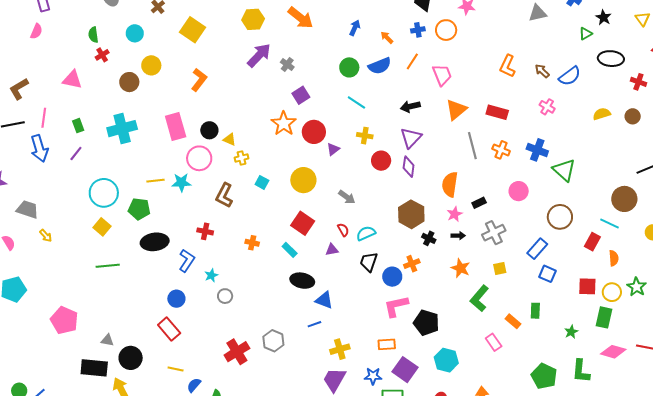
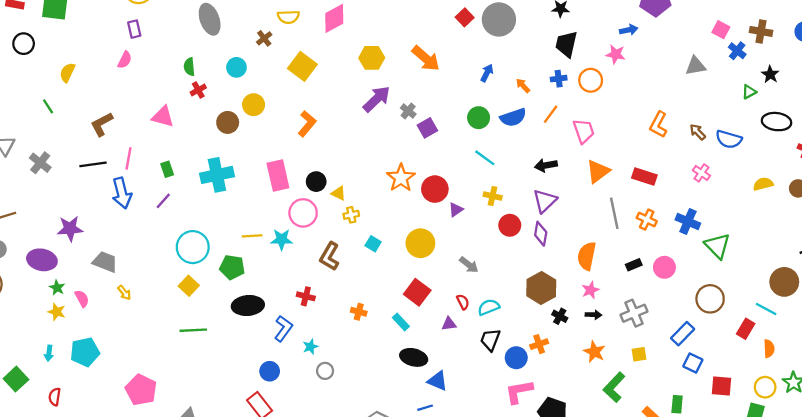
blue semicircle: (570, 76) -> (729, 139), turned 50
purple square: (301, 95) -> (427, 128), moved
black rectangle: (479, 203) -> (634, 265), moved
red square: (587, 286) -> (721, 386), moved

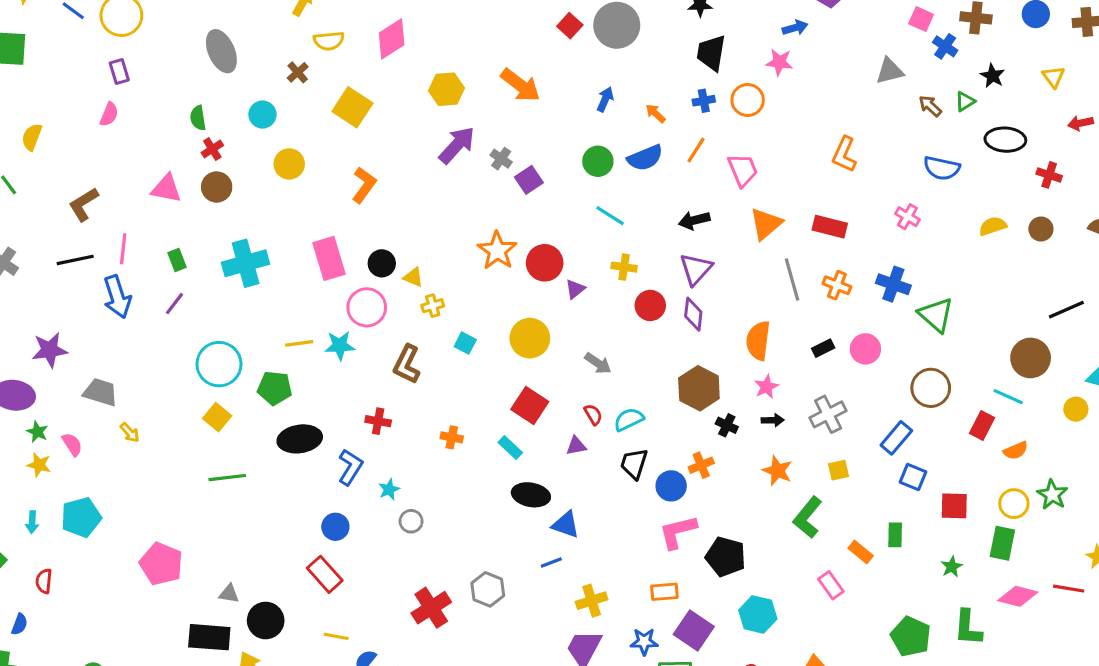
brown circle: (228, 122) -> (217, 187), moved
brown arrow: (698, 132) -> (930, 106), moved
orange semicircle: (769, 349) -> (1016, 451), turned 72

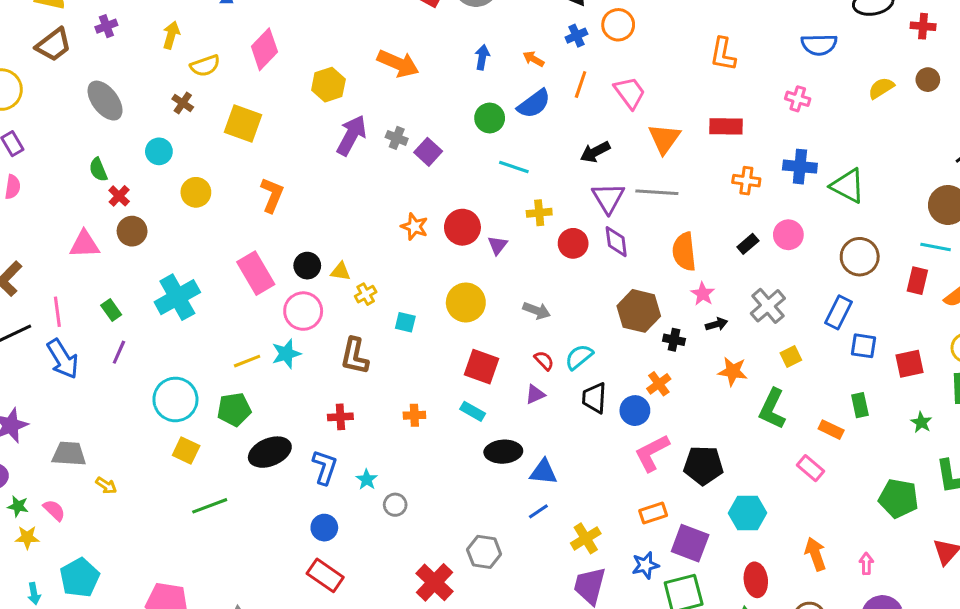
orange star: (497, 251) -> (414, 227), size x0.7
gray line: (792, 279) -> (657, 192), moved, turned -57

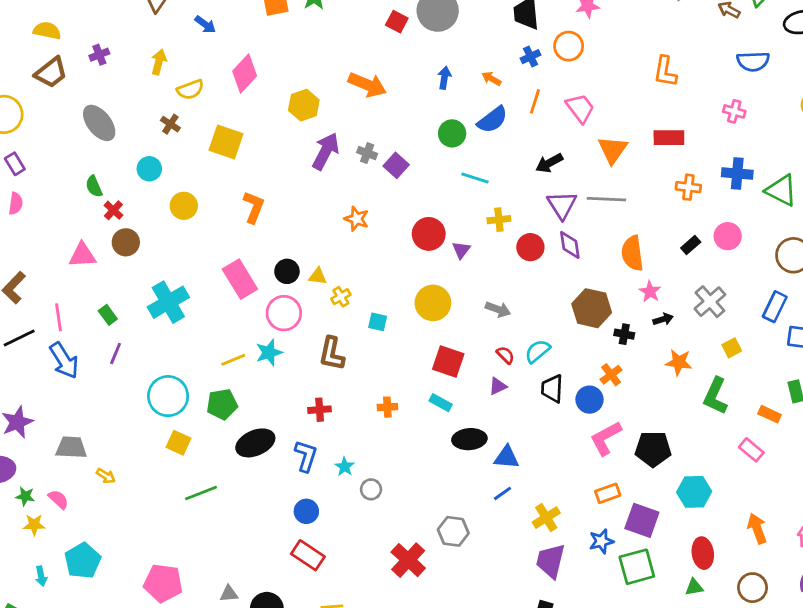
orange star: (414, 227) -> (357, 219), moved

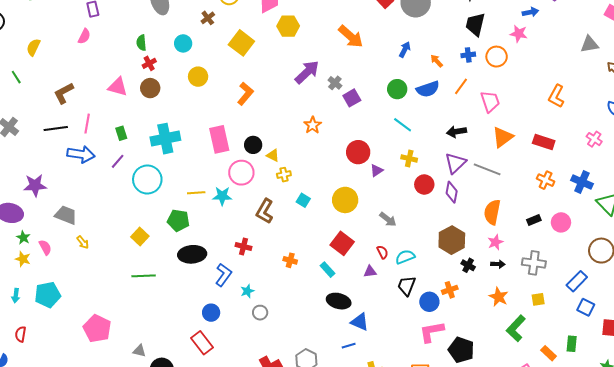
yellow hexagon: (304, 105) -> (288, 26), moved
gray cross: (710, 302) -> (534, 263), turned 30
blue arrow: (64, 360) -> (81, 154), turned -68
cyan circle: (168, 396) -> (147, 179), moved

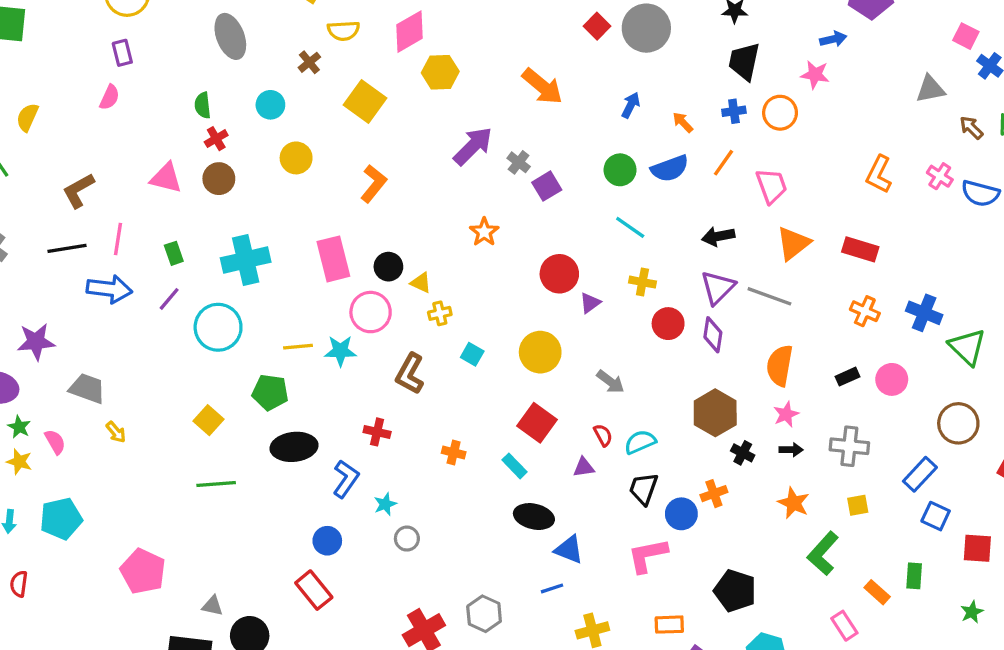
pink cross: (594, 139) -> (940, 176), moved
pink L-shape: (432, 332) -> (648, 555), moved

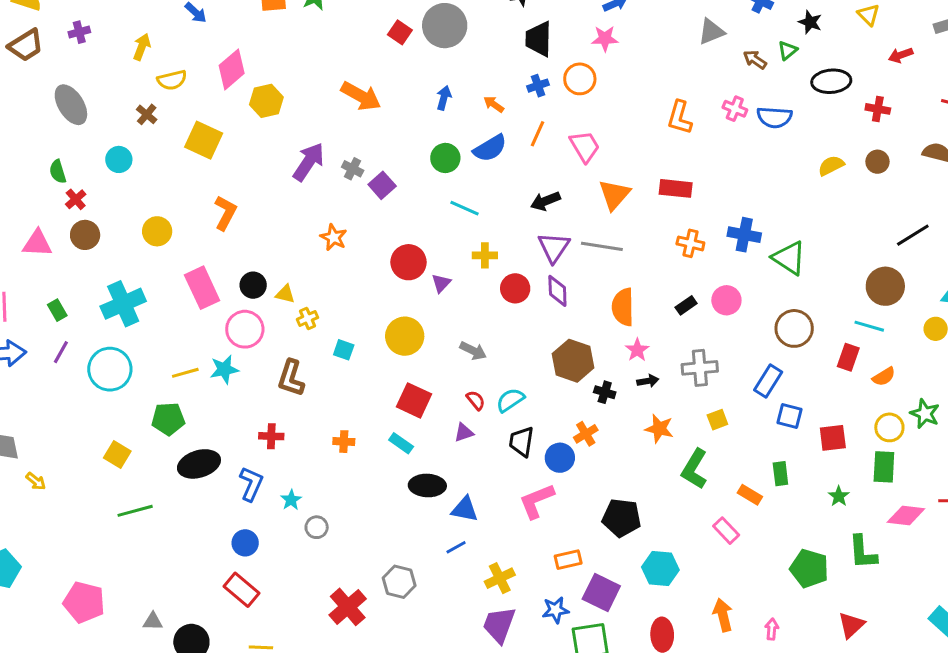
yellow circle: (296, 158) -> (157, 231), moved

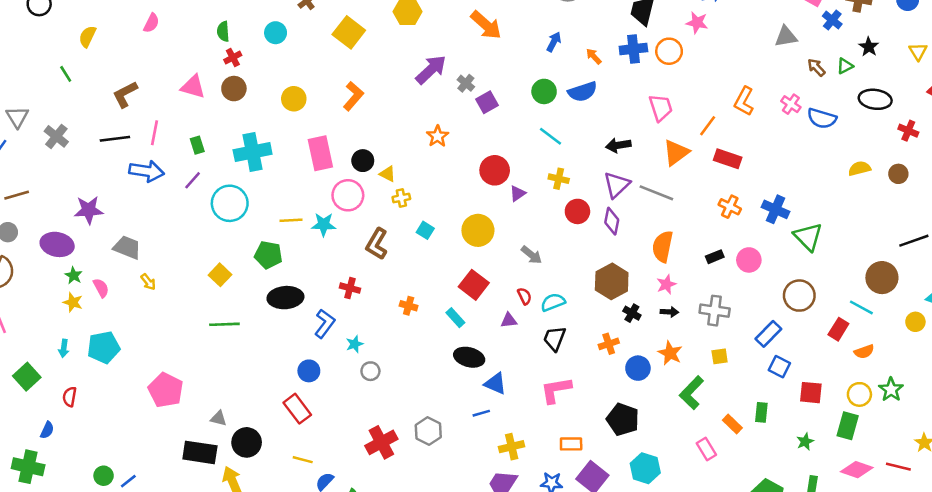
blue cross: (538, 86) -> (633, 49), size x1.5
orange line: (537, 134) -> (708, 126), moved
blue circle: (560, 458) -> (638, 368), moved

